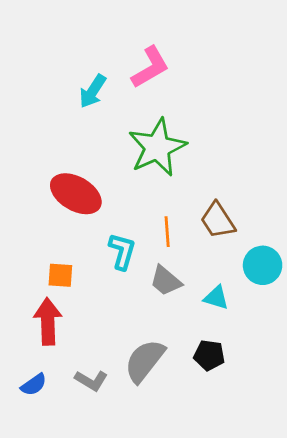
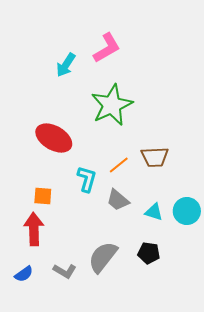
brown trapezoid: (218, 220) -> (155, 157), turned -60
orange line: (167, 232) -> (119, 165), turned 55
cyan circle: (263, 265) -> (187, 211), moved

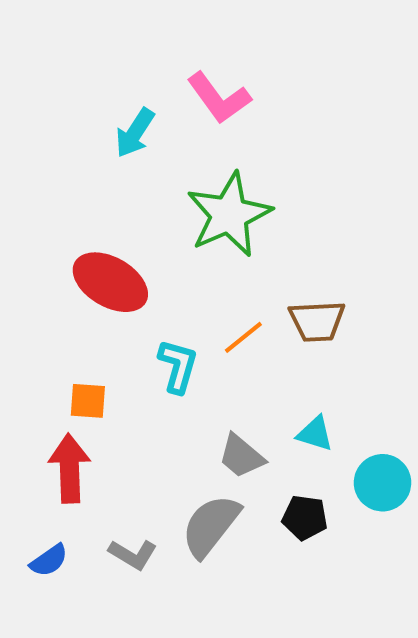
pink L-shape: (107, 48) -> (219, 98), turned 84
gray trapezoid: (118, 200) -> (241, 456), moved
cyan circle: (187, 211) -> (383, 483), moved

